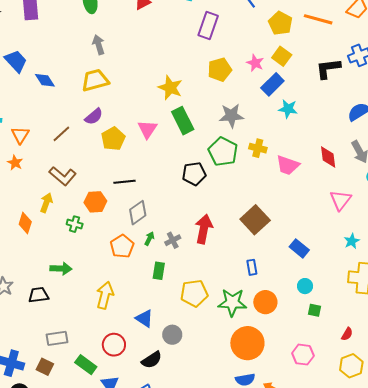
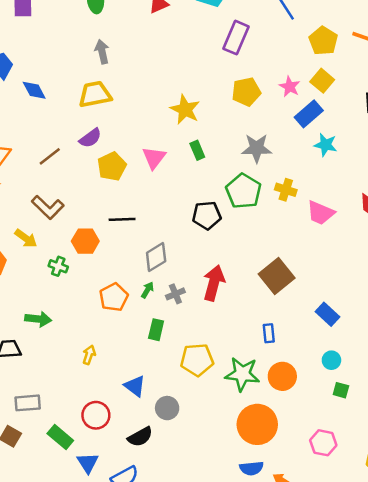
green rectangle: (183, 121) -> (197, 150), size x0.6
yellow arrow: (46, 203) -> (26, 238), turned 102
gray diamond: (138, 213) -> (156, 257), moved
yellow arrow: (105, 295) -> (89, 355), size x0.6

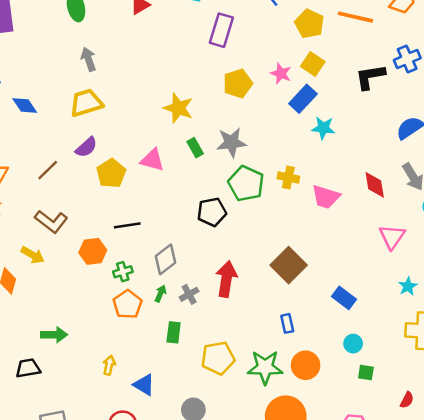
gray star: (257, 148) -> (231, 142), moved
pink triangle: (154, 158) -> (152, 160), turned -45
green cross: (58, 266) -> (123, 272), moved, turned -30
blue triangle: (135, 386) -> (144, 385), moved

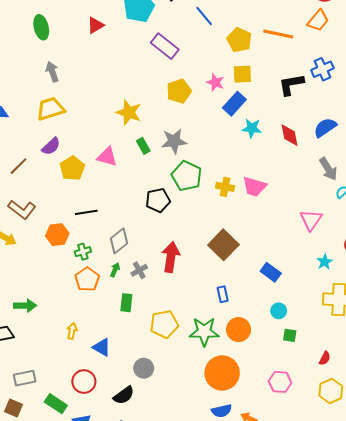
purple rectangle: (221, 30) -> (165, 46), turned -68
yellow square: (313, 64) -> (242, 74), turned -36
yellow cross: (288, 177) -> (225, 187), moved
red diamond: (375, 185) -> (290, 135), moved

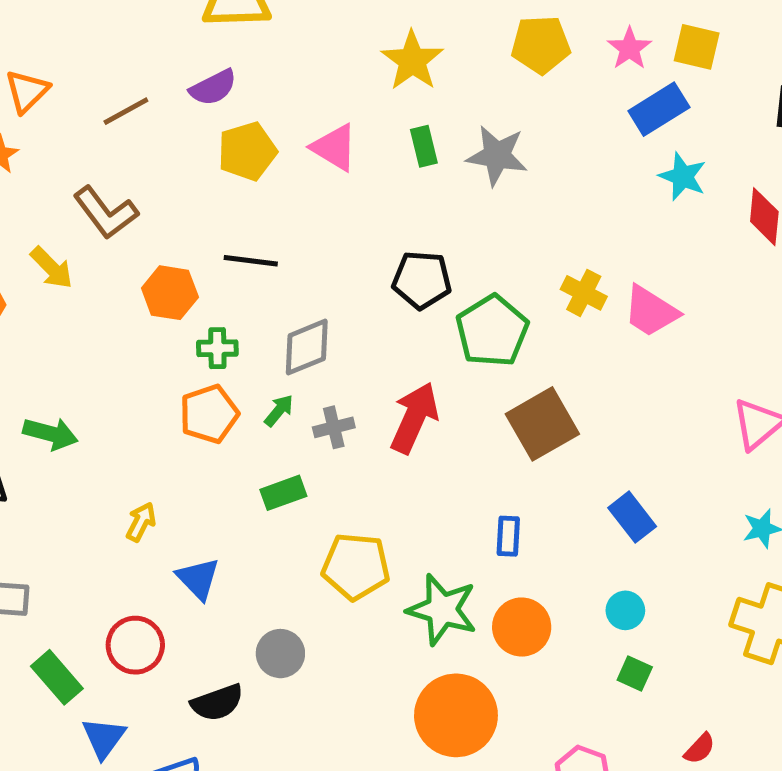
green pentagon: (187, 176) -> (492, 331), moved
green rectangle: (126, 303) -> (283, 493), turned 48

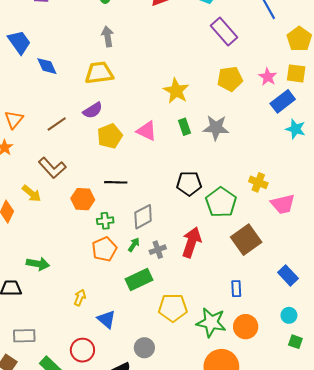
pink trapezoid: (651, 311) -> (283, 204), moved, turned -40
green rectangle: (283, 493) -> (139, 279), size x1.4

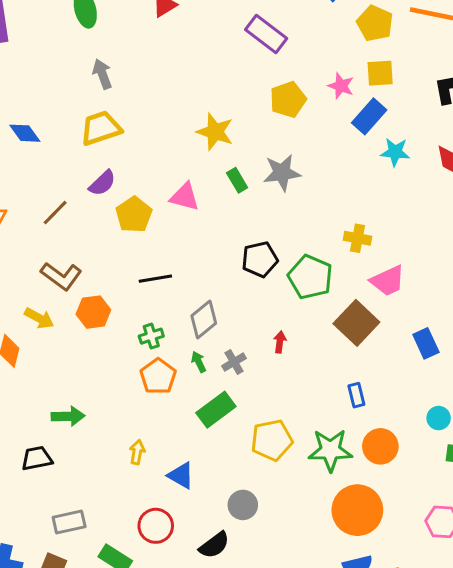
orange hexagon: (83, 199) -> (93, 312), moved
pink trapezoid: (283, 204) -> (388, 281), moved
red arrow: (192, 242) -> (280, 342), size x0.5
green arrow: (134, 245) -> (199, 362), turned -48
blue rectangle: (288, 275) -> (426, 343), moved, turned 30

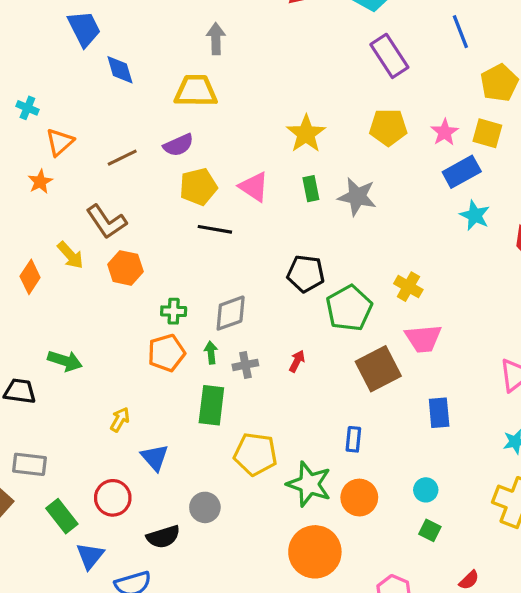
black line: (155, 279) -> (215, 229), moved
green rectangle: (216, 410) -> (211, 405), turned -66

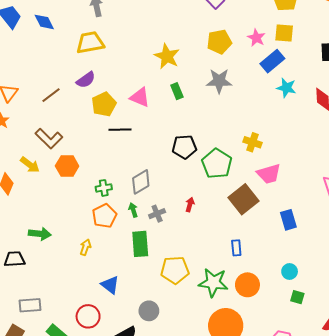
blue diamond: (120, 70) -> (44, 22), moved
gray star: (357, 197) -> (219, 81), moved
yellow arrow: (120, 420) -> (85, 247), moved

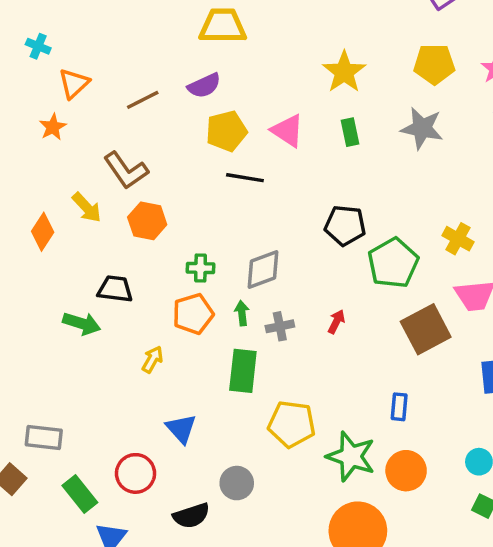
black trapezoid: (14, 259) -> (115, 289), moved

